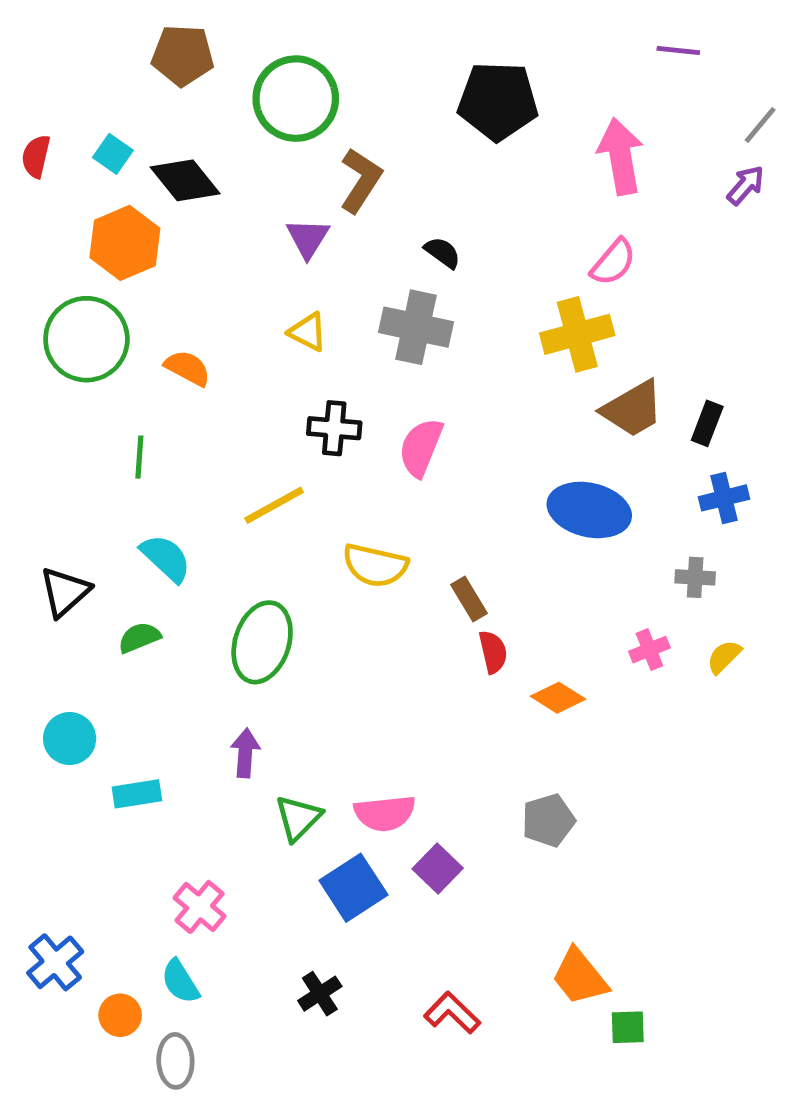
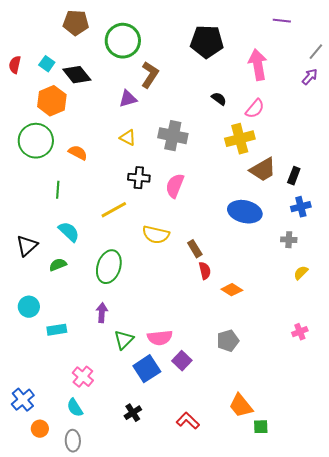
purple triangle: (308, 238) -> (128, 99), turned 42
black semicircle: (443, 253) -> (219, 99), moved
pink cross: (649, 650) -> (300, 332), moved
orange circle: (120, 1015) -> (40, 429), moved

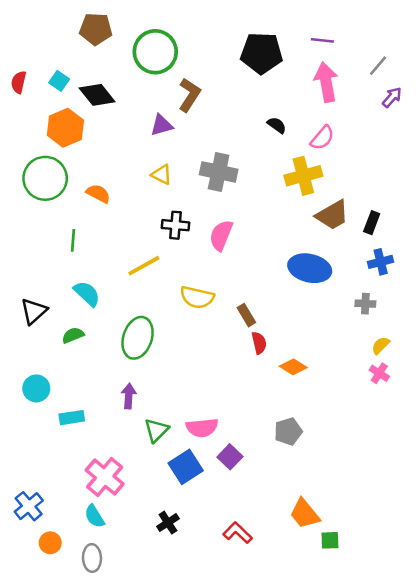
purple line: (282, 21) -> (322, 40), moved
gray line: (316, 52) -> (378, 66), moved
pink cross: (300, 332) -> (379, 373), moved, turned -35
pink cross: (83, 377) -> (105, 477), size x1.4

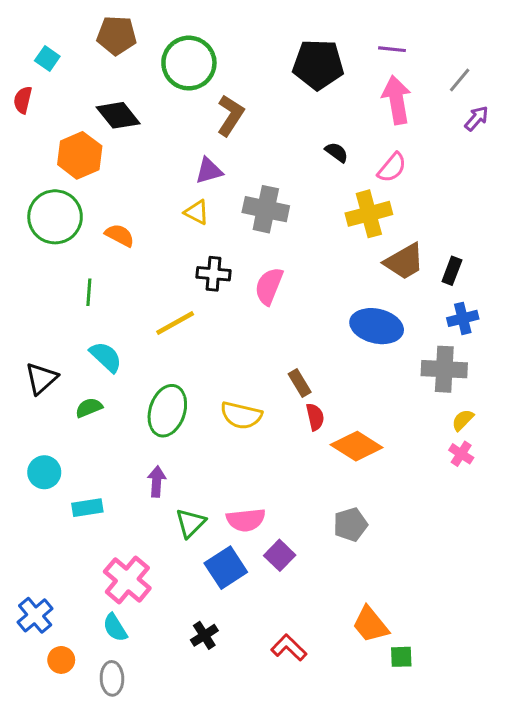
cyan square: (59, 81) -> (47, 58), moved
purple triangle: (162, 125) -> (209, 171), moved
yellow semicircle: (197, 297) -> (241, 415), moved
gray cross: (365, 304) -> (444, 369), size x1.8
orange diamond: (293, 367) -> (357, 446), size x1.5

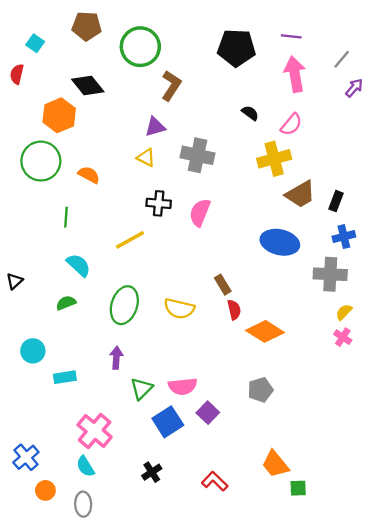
black triangle: (41, 378) -> (15, 281), moved, size x0.7

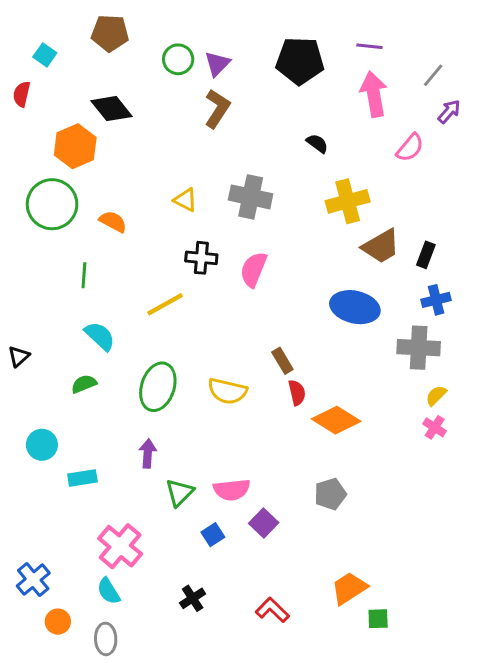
green circle: (140, 47) -> (178, 59), size x0.6
pink semicircle: (291, 124) -> (410, 148), moved
purple triangle: (155, 127) -> (217, 64), moved, turned -30
blue square: (168, 422) -> (213, 535), size x0.6
orange trapezoid: (275, 464) -> (349, 588), turned 96

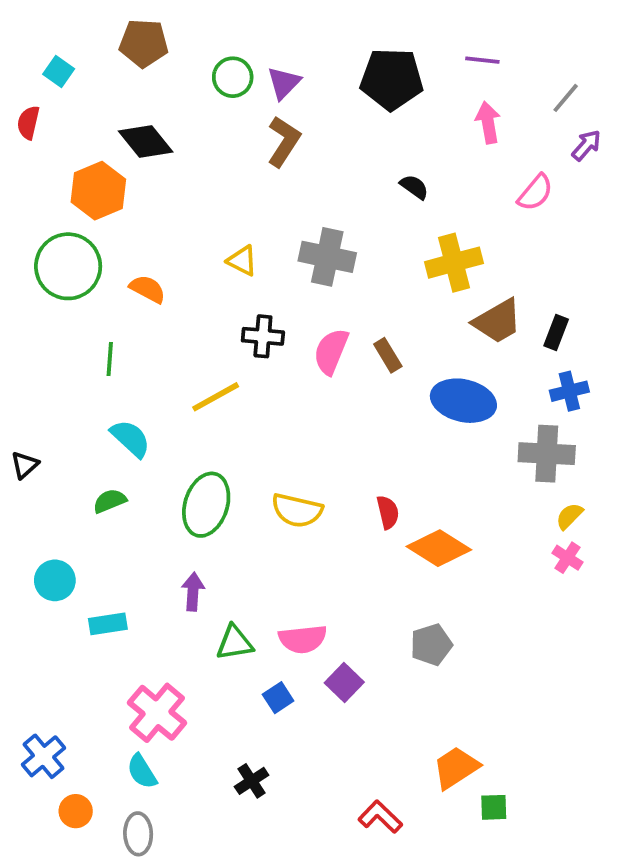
pink arrow: (374, 94) -> (488, 123), size x0.7
brown rectangle: (282, 361) -> (388, 355), moved
green triangle: (180, 493) -> (235, 643), turned 36
red L-shape: (272, 610) -> (380, 817), moved

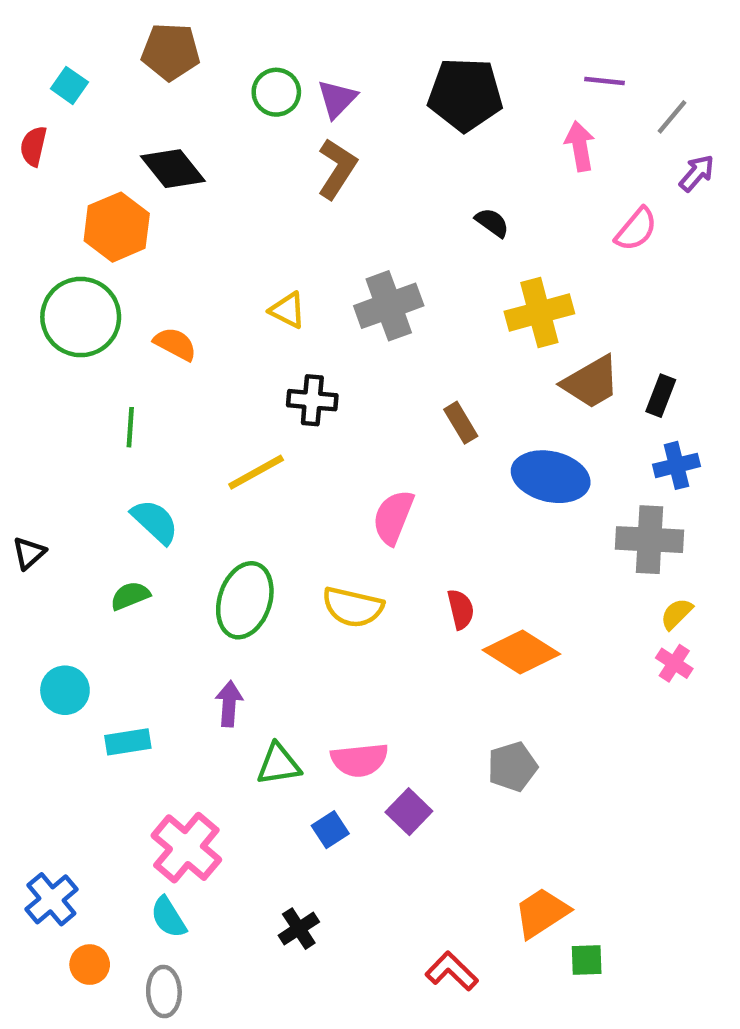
purple line: (482, 60) -> (605, 81), moved
gray cross: (327, 257) -> (389, 306), turned -32
pink semicircle: (331, 351) -> (393, 517), moved

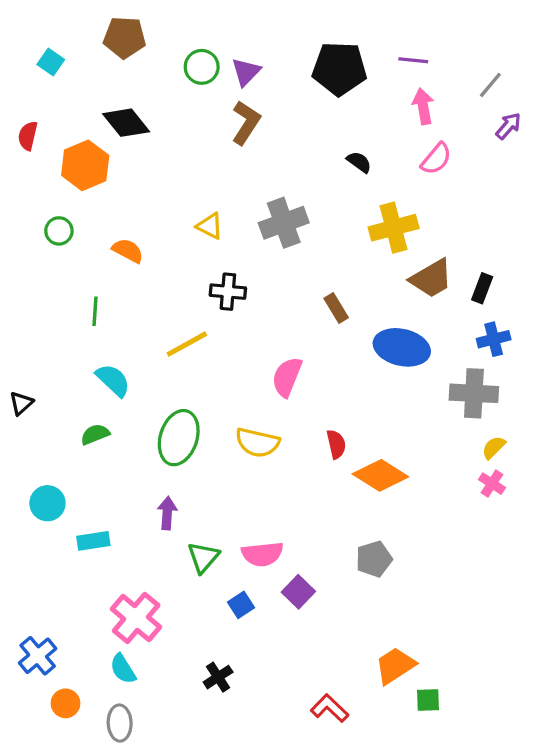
purple line: (605, 81) -> (413, 60), moved
red semicircle: (33, 146) -> (28, 136), moved
pink semicircle: (636, 229) -> (436, 159), moved
green circle: (81, 317) -> (59, 231), size x0.5
green triangle: (279, 764) -> (203, 557), turned -40

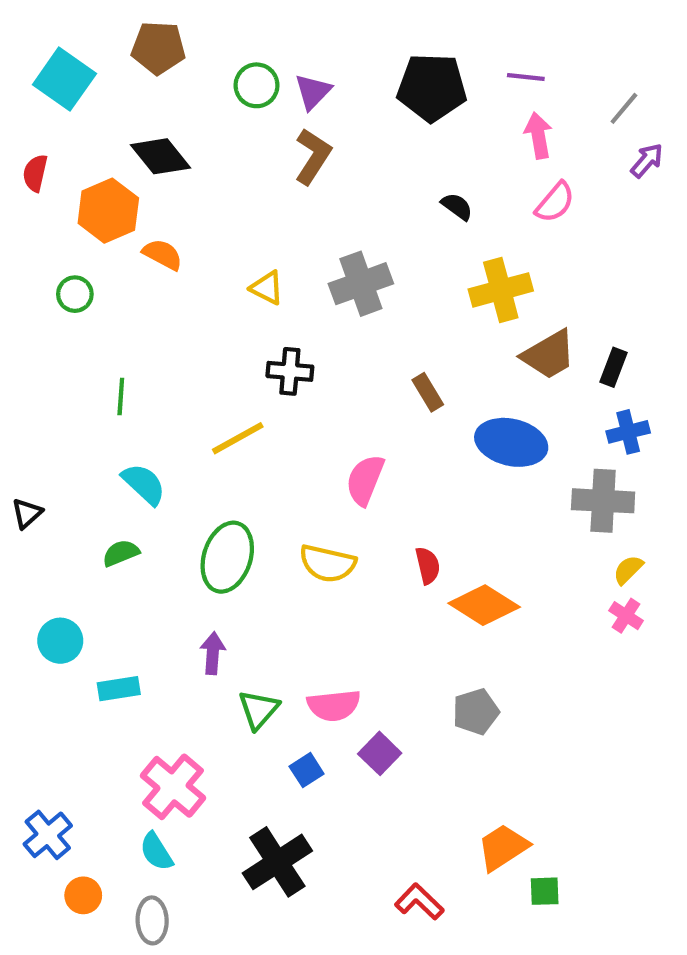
cyan square: (51, 62) -> (64, 79), size x1.8
orange semicircle: (128, 251) -> (163, 254), moved
black cross: (218, 677) -> (277, 862), size x1.8

